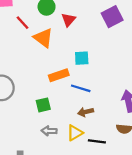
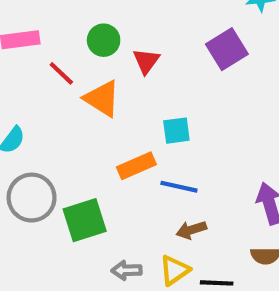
green square: (43, 105) -> (85, 220), moved, size x1.5

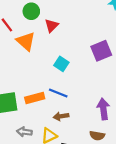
purple square: (227, 49) -> (101, 51), moved
cyan square: (176, 131) -> (61, 64), turned 32
orange rectangle: (136, 166) -> (35, 98), moved

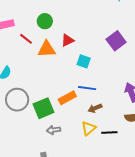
red triangle: (52, 26) -> (68, 40), moved, turned 32
orange triangle: (26, 41) -> (47, 49), turned -30
gray arrow: (24, 132) -> (53, 130), moved

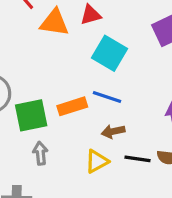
cyan square: (84, 61) -> (109, 53), size x1.5
gray arrow: (53, 130) -> (40, 153), turned 80
black line: (109, 133) -> (137, 159), moved

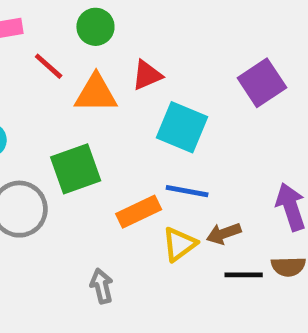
green square: (31, 115) -> (76, 169), moved
brown arrow: (113, 131) -> (224, 234), moved
yellow triangle: (97, 161) -> (179, 244), moved

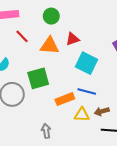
red line: (49, 66) -> (22, 36), moved
yellow triangle: (179, 244) -> (82, 115), turned 35

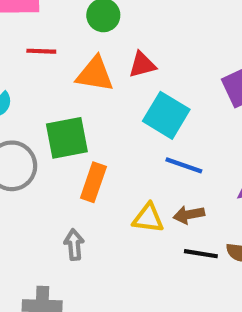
red line: (22, 36) -> (41, 51), turned -48
blue line: (87, 92) -> (184, 165), moved
orange rectangle: (65, 99) -> (93, 182), moved, turned -54

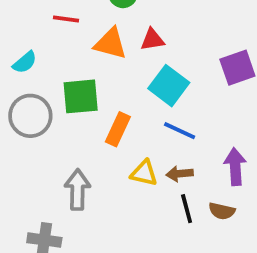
orange rectangle: (93, 182) -> (118, 129), moved
gray arrow: (74, 245) -> (77, 190), size x1.5
black line: (201, 254) -> (187, 209), turned 60

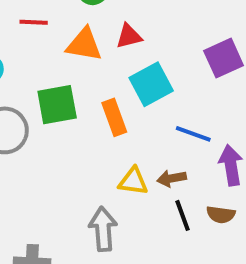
cyan square: (169, 86) -> (151, 84), turned 30
orange rectangle: (118, 129) -> (114, 117), moved, turned -40
blue line: (180, 131) -> (193, 134), moved
gray arrow: (77, 190) -> (103, 229), moved

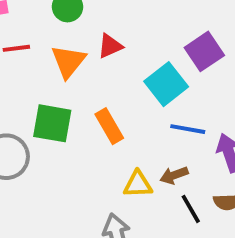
orange triangle: (84, 45) -> (68, 61), turned -51
cyan square: (151, 84) -> (166, 84), moved
green square: (57, 105) -> (52, 123), turned 30

